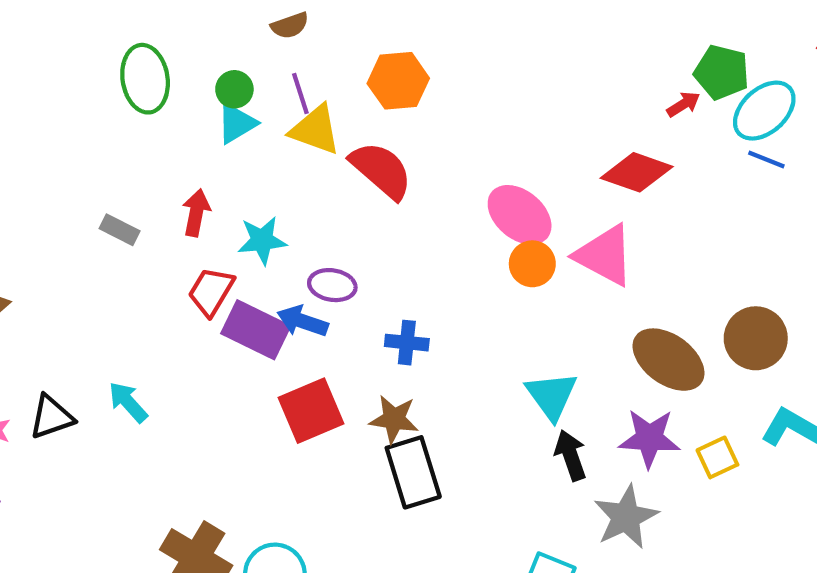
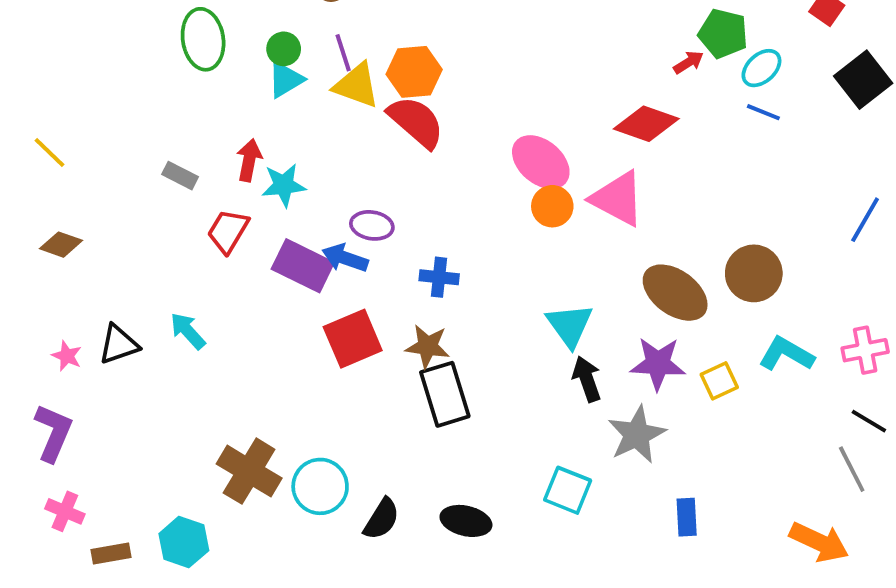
orange hexagon: (398, 81) -> (414, 72), moved
cyan ellipse: (764, 111) -> (761, 68), size x0.7
cyan star: (262, 240) -> (284, 185), moved
red trapezoid: (211, 291) -> (228, 231), moved

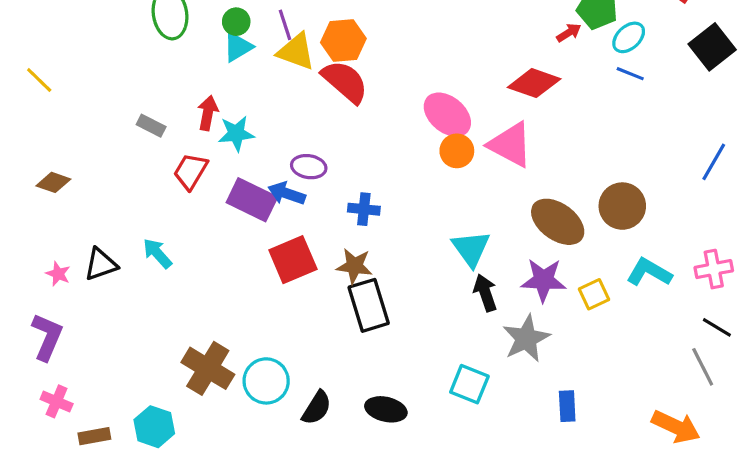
yellow line: (50, 152) -> (39, 80), moved

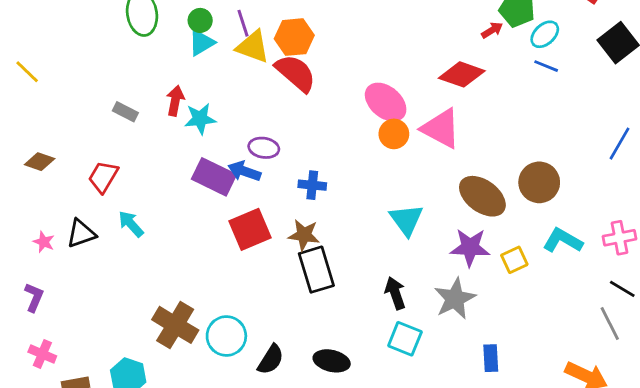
red trapezoid: (190, 171) -> (103, 177), moved
black arrow: (485, 293) -> (395, 293), moved
purple L-shape: (47, 337) -> (34, 297), size x0.7

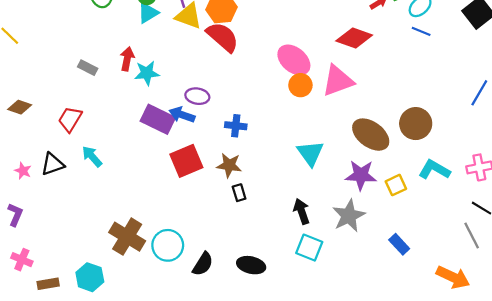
pink triangle: (441, 128) -> (338, 81), turned -48
black rectangle: (316, 270) -> (239, 193), size x0.5
blue rectangle: (491, 358) -> (399, 244), moved, turned -40

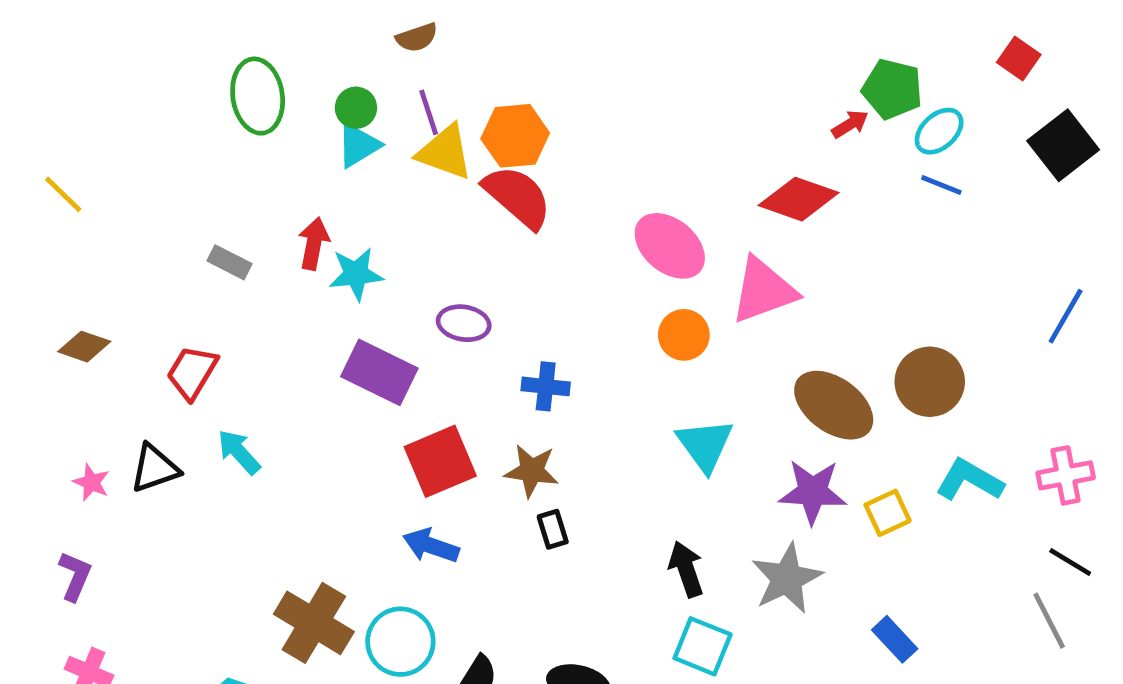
orange circle: (300, 85) -> (684, 335), moved
blue arrow: (182, 115) -> (431, 546), moved

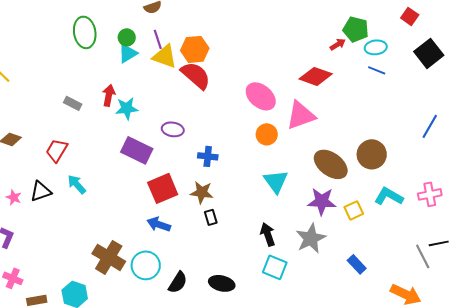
cyan ellipse: (939, 131) -> (376, 47), turned 35
black line: (1070, 562) -> (439, 243), moved, turned -42

